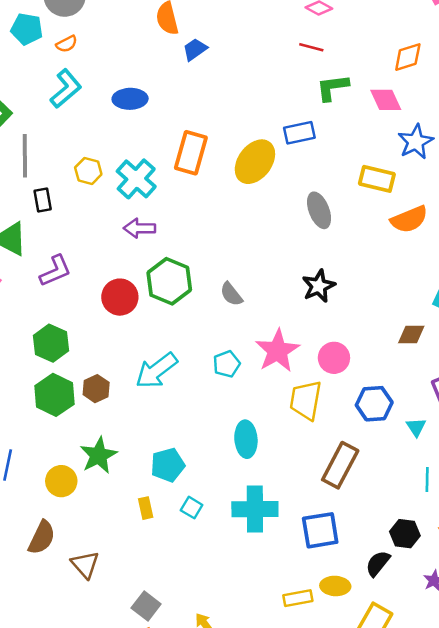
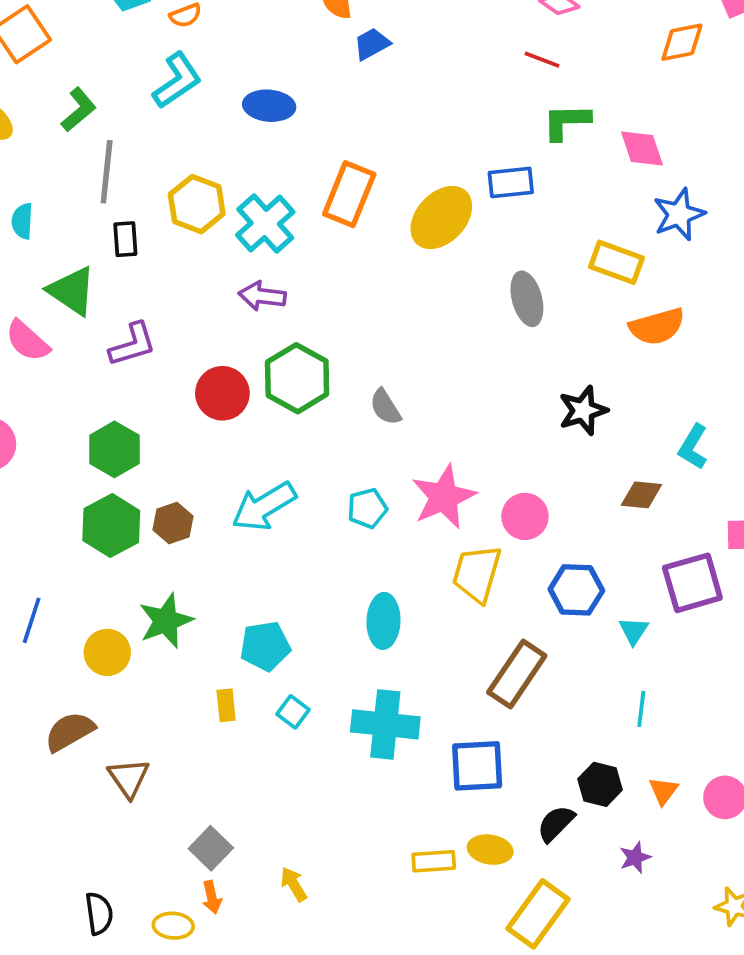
orange diamond: (408, 57) -> (682, 42), moved
yellow hexagon: (88, 171) -> (197, 204), size x1.4
black star: (319, 286) -> (583, 410), moved
brown semicircle: (42, 538) -> (70, 732), turned -152

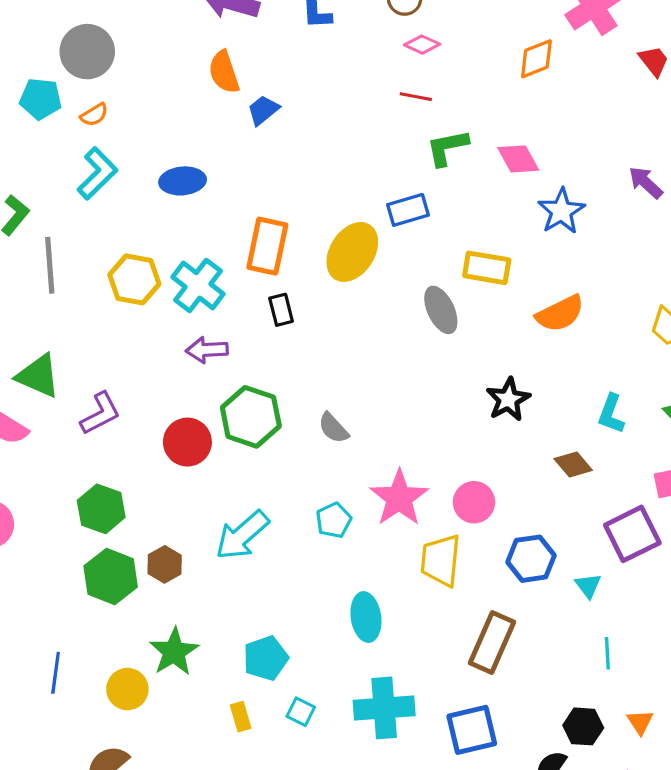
black rectangle: (125, 239) -> (281, 310), moved
yellow rectangle: (616, 262) -> (487, 268), moved
brown diamond: (641, 495) -> (573, 465), turned 54

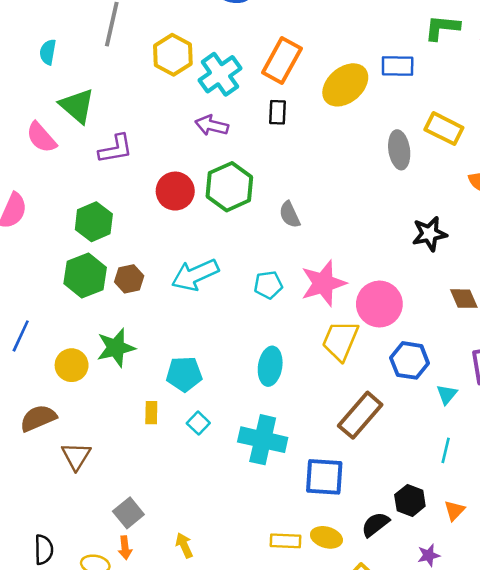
pink circle: (474, 502) -> (379, 304), size x1.4

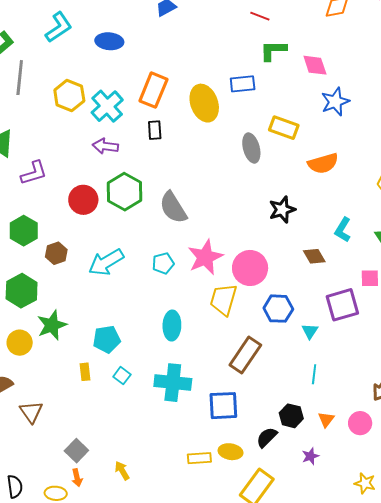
yellow ellipse: (345, 85) -> (204, 103), turned -63
gray semicircle: (290, 215) -> (173, 208), size x1.6
green hexagon: (85, 275) -> (22, 291), moved
brown hexagon: (129, 279) -> (56, 253), moved

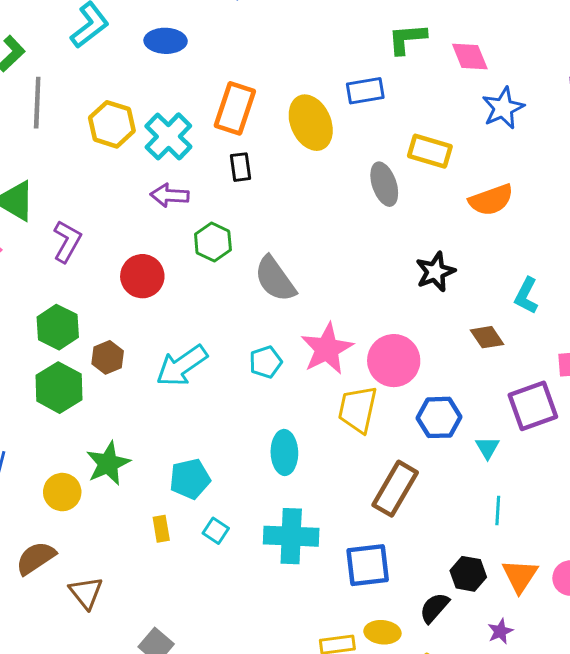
purple L-shape: (34, 173) -> (67, 241), turned -40
green hexagon: (124, 192) -> (213, 242), moved, size x0.7
green hexagon: (22, 291) -> (59, 388), moved
orange triangle: (326, 419) -> (520, 576), size x1.5

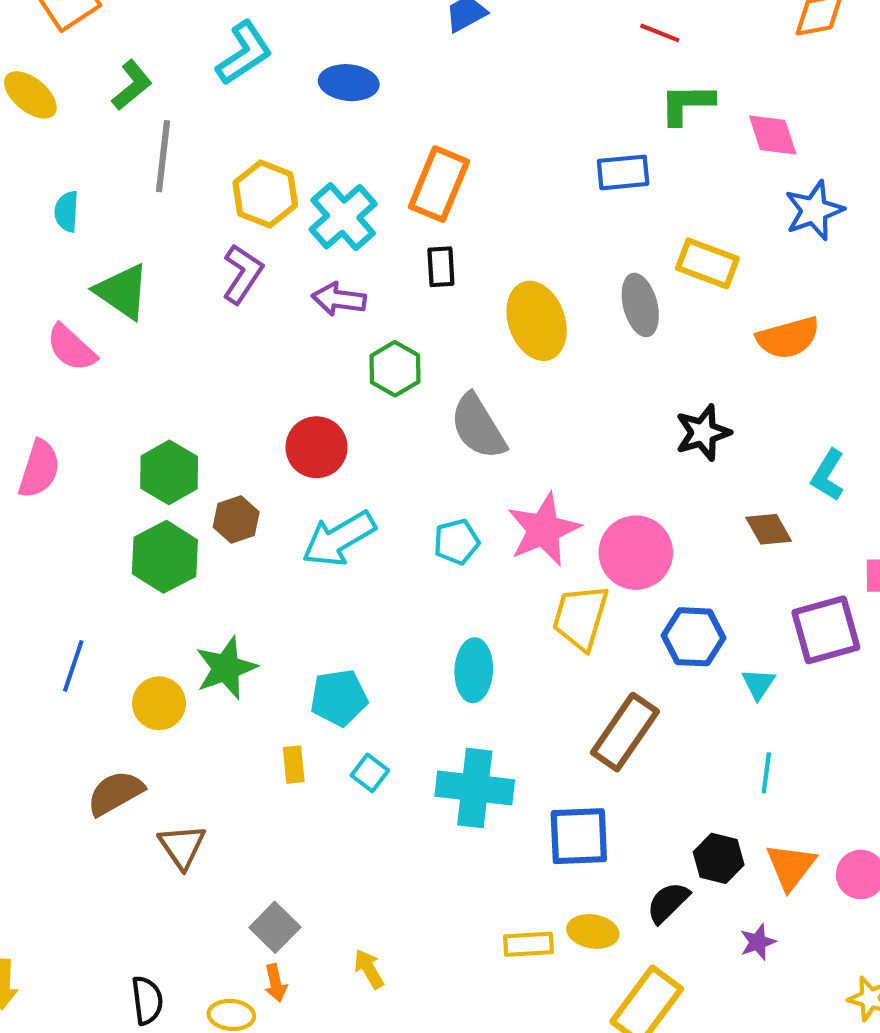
yellow ellipse: (311, 123) -> (537, 321), moved
purple L-shape: (67, 241) -> (243, 274), moved
red circle: (142, 276) -> (316, 447), moved

